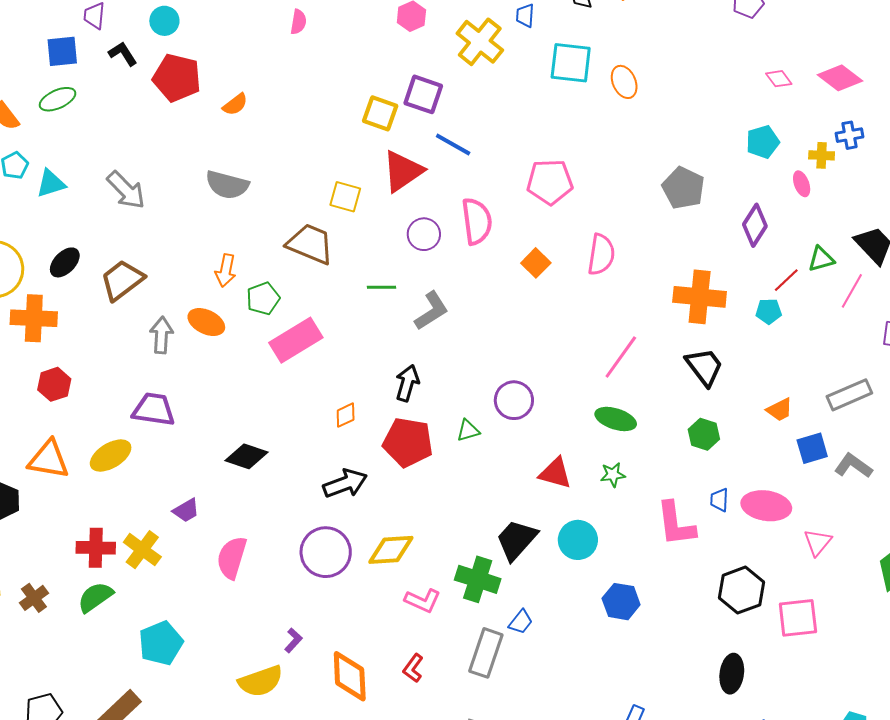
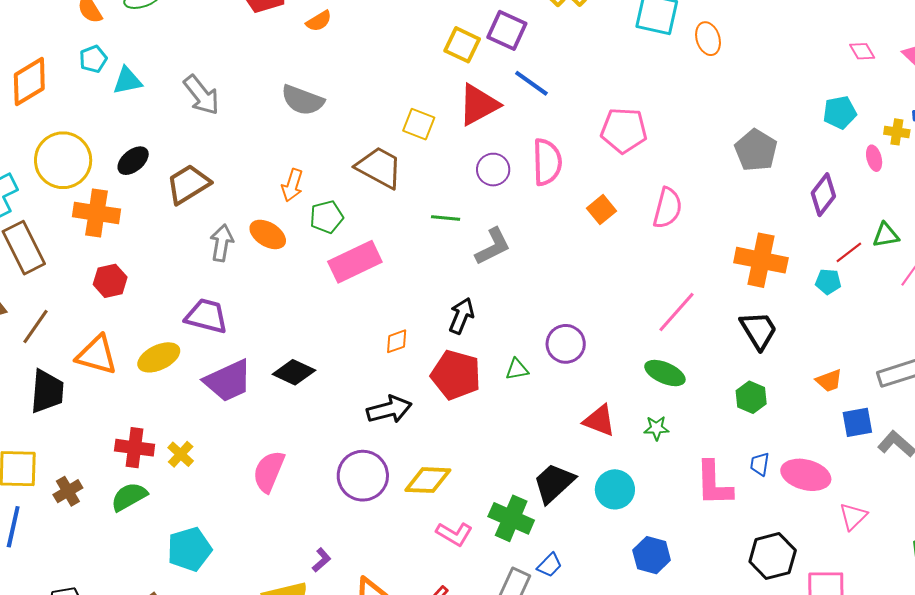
purple trapezoid: (186, 510) -> (228, 381), moved, size x1.8
yellow cross: (142, 550) -> (181, 454), size x0.7

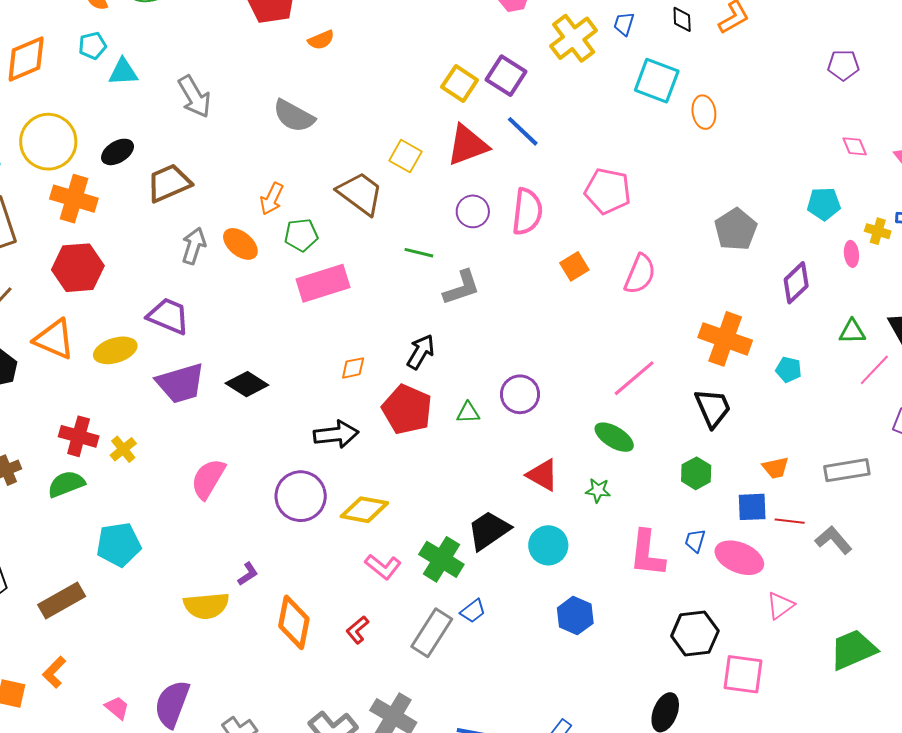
red line: (849, 252) -> (790, 521), moved, turned 36
red hexagon: (110, 281) -> (78, 268), size x1.5
blue square: (857, 422) -> (752, 507), moved

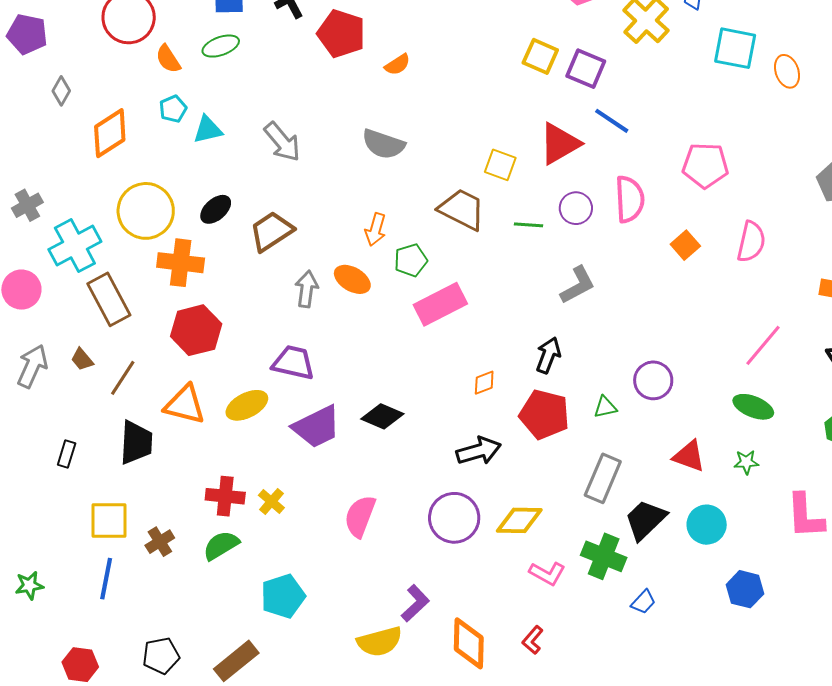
yellow square: (460, 84) -> (540, 56), moved
green line: (419, 253) -> (528, 225), moved
purple L-shape: (248, 574) -> (415, 603), size x1.5
gray rectangle: (432, 633) -> (603, 478), moved

